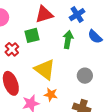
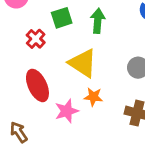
green arrow: (68, 40) -> (98, 21), moved

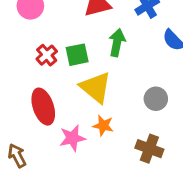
green square: (62, 18) -> (77, 55), moved

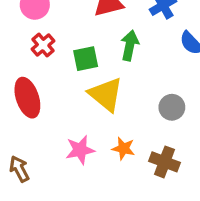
red cross: (47, 55) -> (43, 45), moved
red ellipse: (43, 107) -> (27, 98), moved
orange star: (103, 126) -> (123, 148), moved

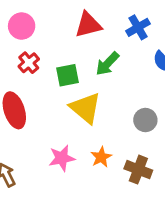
green arrow: (130, 45) -> (107, 64), turned -148
orange star: (123, 148) -> (101, 157), turned 30

